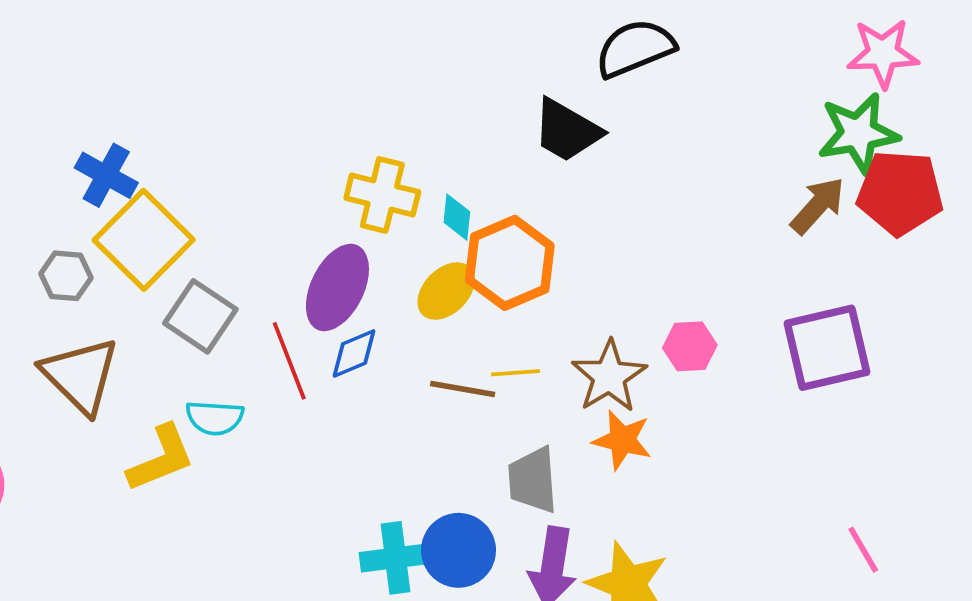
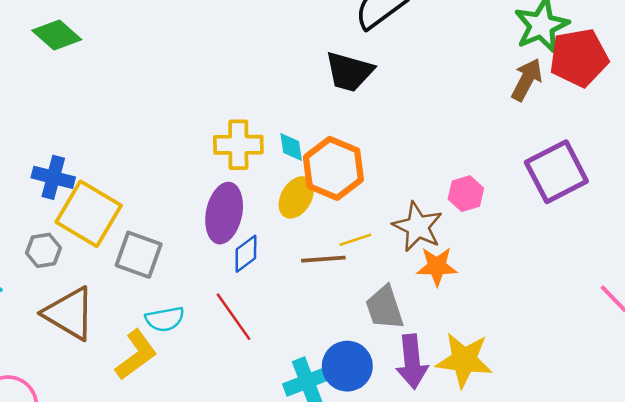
red line: (289, 361) -> (234, 317), moved

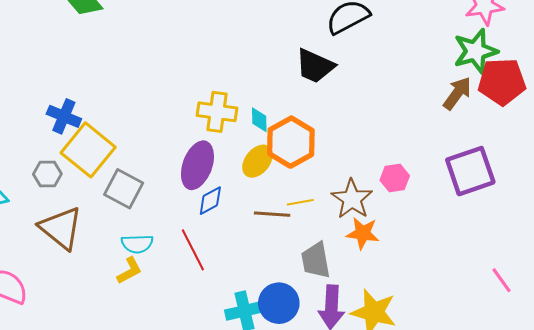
yellow L-shape: (136, 355) -> (129, 271), moved, size x0.7

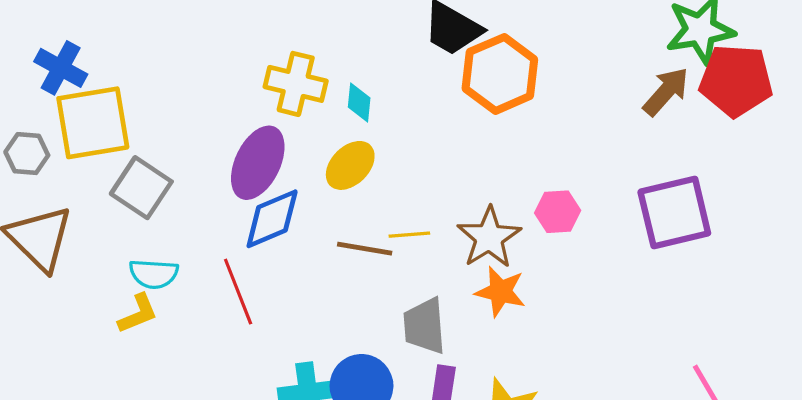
orange hexagon: (291, 142) -> (500, 74), moved
yellow square: (88, 150) -> (93, 123), turned 36
blue diamond: (210, 201) -> (272, 219), size x1.4

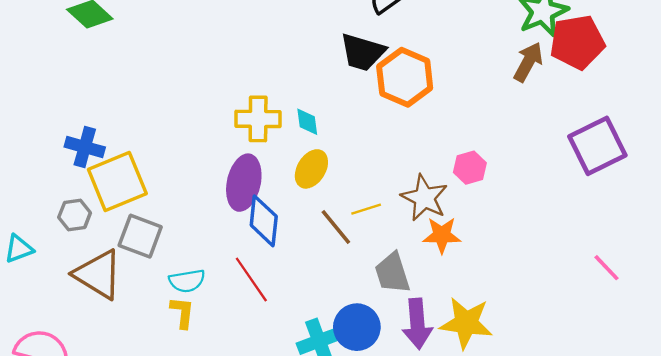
gray square: (141, 188) -> (140, 236), moved
purple square: (674, 213) -> (597, 146), moved
blue diamond: (272, 219) -> (264, 221), turned -48
brown line: (365, 249) -> (336, 227), turned 54
yellow L-shape: (138, 314) -> (182, 312), turned -48

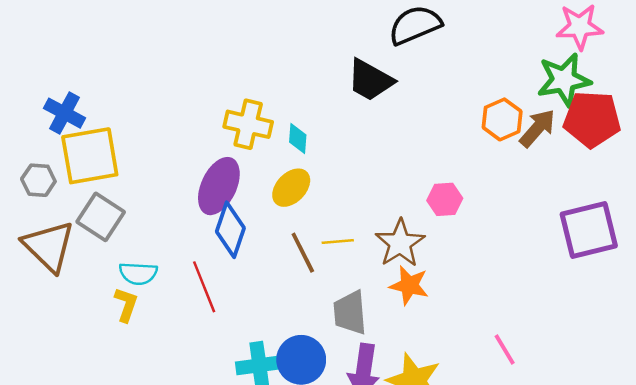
orange hexagon: (405, 77) -> (502, 119), moved, size x0.7
pink hexagon: (470, 168) -> (445, 199), moved
pink line: (606, 268) -> (505, 349), moved

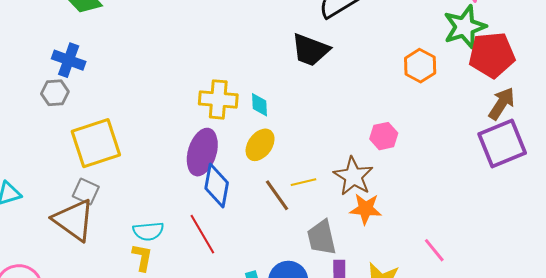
blue cross: (64, 113) -> (69, 60), moved
brown arrow: (537, 128) -> (502, 104), moved
gray hexagon: (38, 180) -> (55, 93), moved
gray square: (101, 217) -> (86, 192), moved, size x0.7
pink line: (505, 349) -> (434, 250), moved

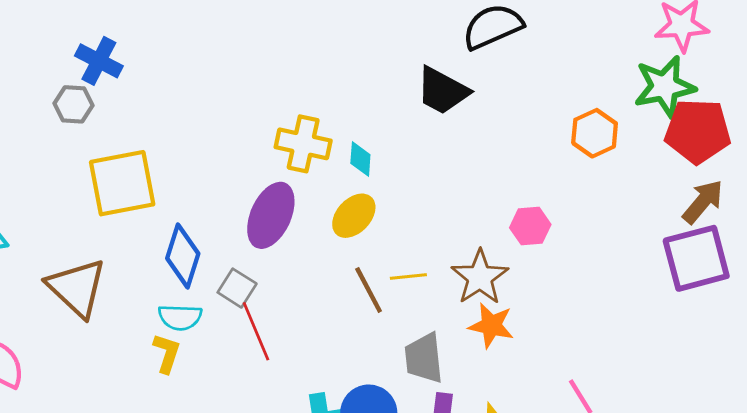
blue diamond: (217, 186) -> (183, 256), moved
gray square: (86, 192) -> (237, 288), moved

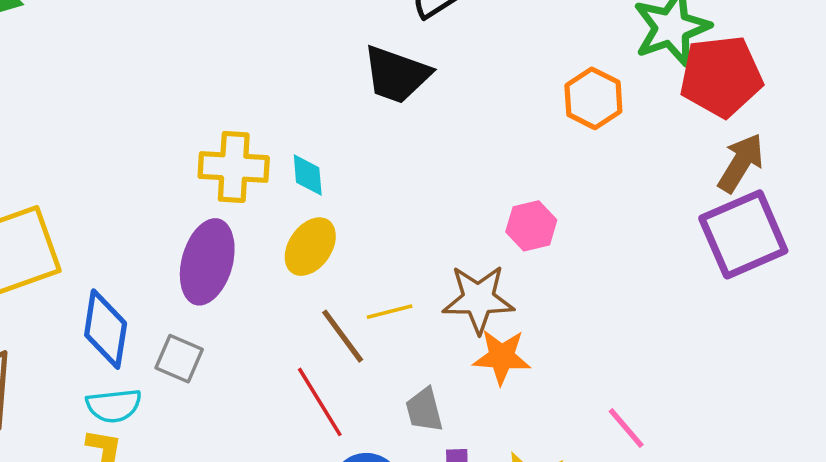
brown star: (480, 277) -> (478, 299), turned -30
red line: (256, 331) -> (320, 402), moved
gray trapezoid: (424, 358) -> (424, 410), size x0.7

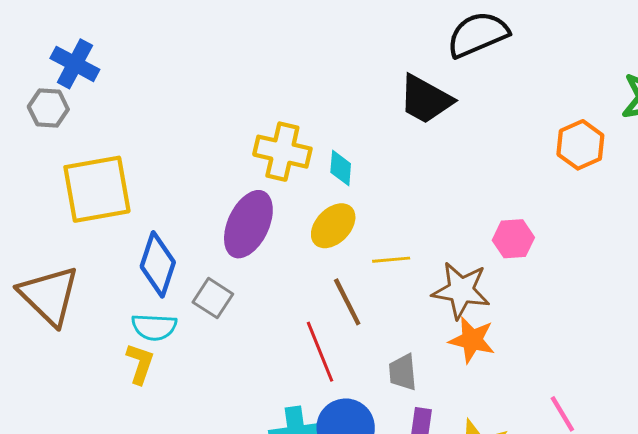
yellow line: (390, 312) -> (391, 260), moved

